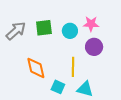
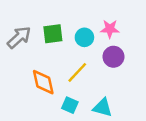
yellow line: (73, 67) -> (77, 72), moved, turned 42

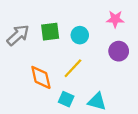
pink star: (110, 29) -> (115, 19), moved
purple circle: (113, 57) -> (119, 51), moved

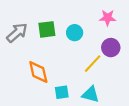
yellow line: (73, 68) -> (93, 64), moved
cyan square: (66, 99) -> (62, 92), turned -32

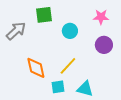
green square: (47, 29) -> (44, 15), moved
yellow line: (93, 64) -> (68, 66), moved

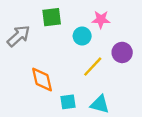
pink star: (101, 17) -> (101, 20), moved
yellow line: (68, 66) -> (93, 67), moved

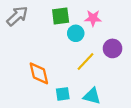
green square: (52, 17) -> (61, 16), moved
gray arrow: (19, 36) -> (17, 16), moved

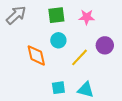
cyan circle: (76, 33) -> (58, 40), moved
orange diamond: (39, 73) -> (36, 55), moved

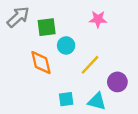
green square: (56, 15) -> (47, 27), moved
purple circle: (105, 45) -> (117, 82), moved

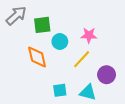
pink star: (98, 19) -> (89, 35), moved

